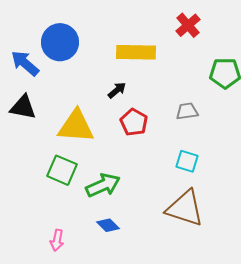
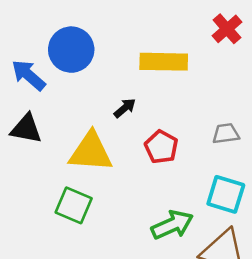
black arrow: (117, 90) -> (125, 108), moved
cyan square: (187, 161) -> (226, 194), size x1.4
green arrow: (103, 185) -> (172, 225), moved

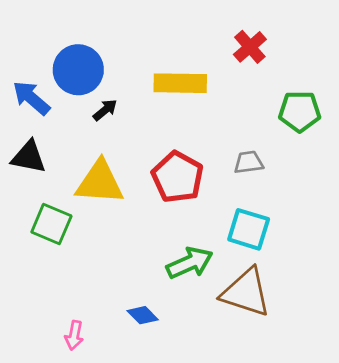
black arrow: (125, 108) -> (105, 110), moved
red pentagon: (161, 147) -> (178, 177), size x1.4
green square: (74, 205) -> (51, 224), moved

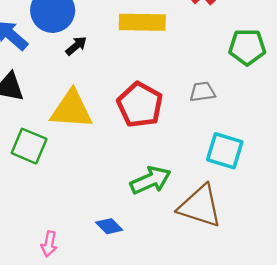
cyan square: (249, 229) -> (225, 151), moved

